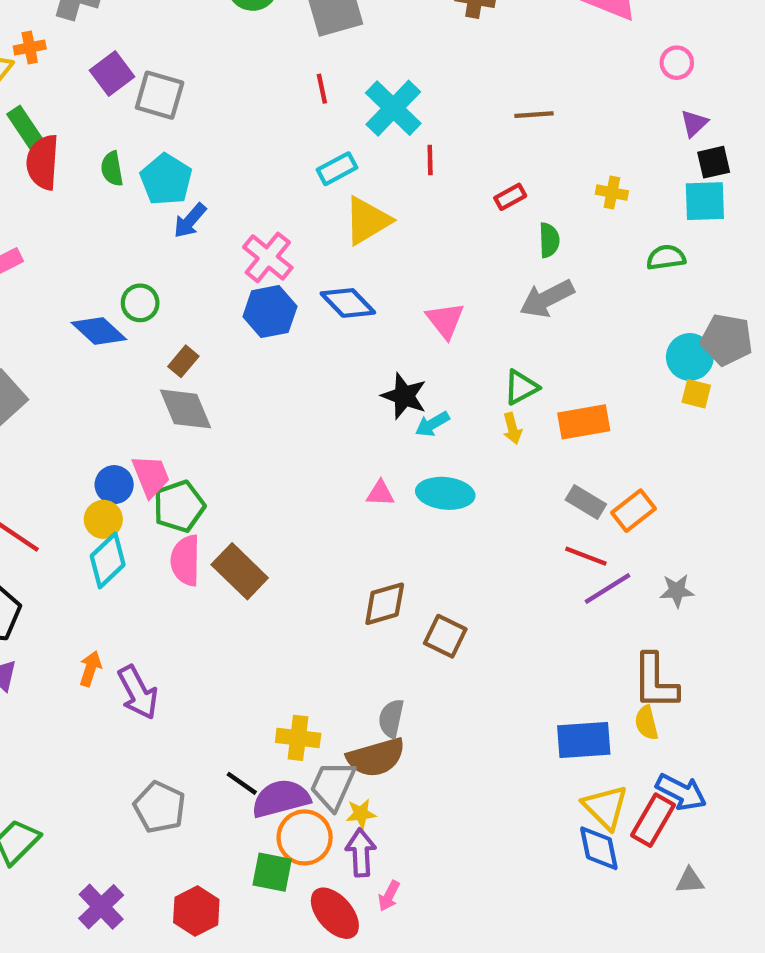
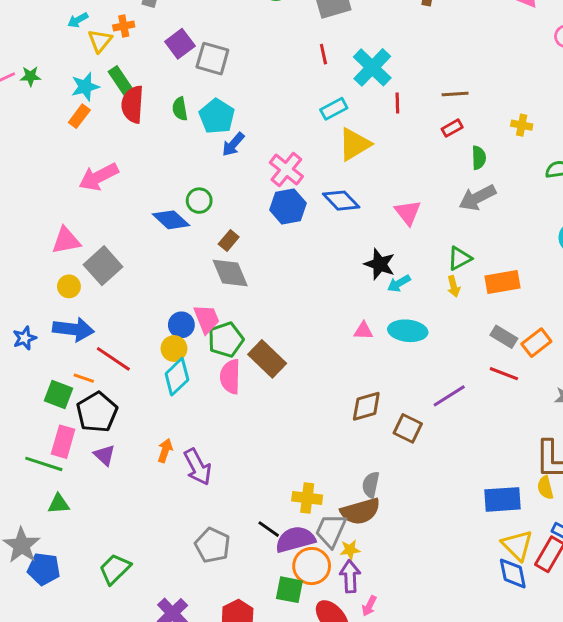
brown line: (534, 115) -> (455, 94), moved
brown rectangle: (240, 571) -> (267, 359), moved
purple line: (608, 589) -> (449, 396), moved

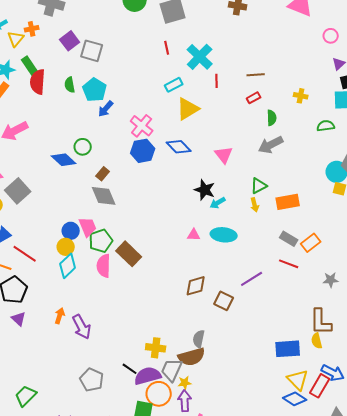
blue diamond: (513, 573) -> (295, 399), turned -45

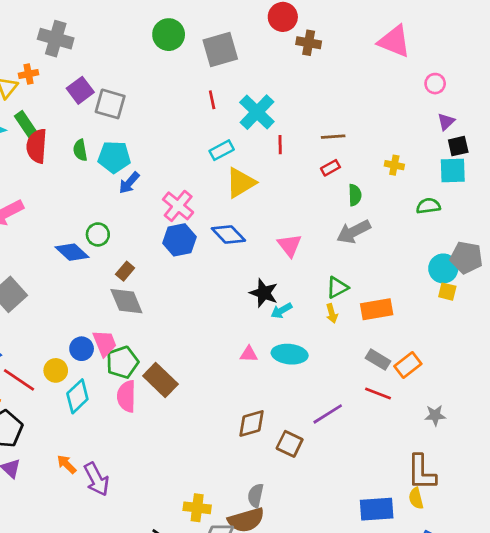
cyan pentagon: (95, 90) -> (114, 157), turned -30
yellow circle: (66, 247) -> (56, 370), moved
orange arrow: (60, 316) -> (67, 464), turned -63

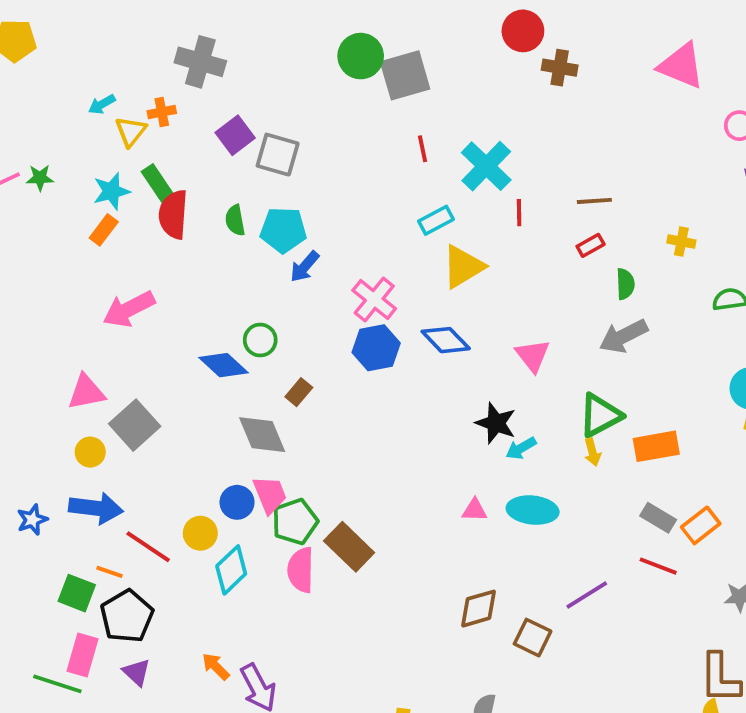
gray square: (220, 50) -> (405, 75), moved
green triangle: (337, 287) -> (600, 415), size x1.4
gray diamond: (126, 301) -> (262, 435), moved

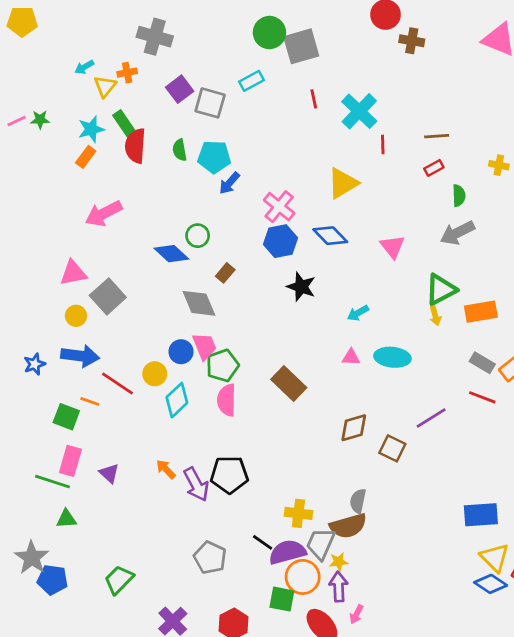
cyan rectangle: (436, 220) -> (251, 81), moved
black star: (496, 423) -> (301, 287), moved
cyan arrow: (521, 448) -> (358, 313), moved
brown rectangle: (349, 547) -> (289, 383), moved
black pentagon: (127, 616) -> (229, 475), moved, turned 30

